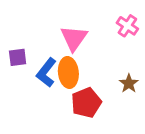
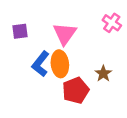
purple square: (18, 57) -> (20, 31), moved
brown star: (129, 83) -> (103, 73), moved

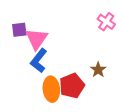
pink triangle: (65, 34) -> (36, 39), moved
orange ellipse: (60, 64) -> (51, 89), moved

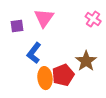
pink triangle: (36, 39) -> (44, 18), moved
brown star: (98, 70) -> (86, 61), size x1.5

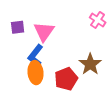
pink triangle: (44, 18) -> (44, 32), moved
orange ellipse: (45, 78) -> (36, 73), moved

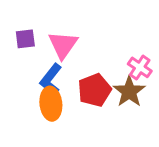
pink cross: (98, 20) -> (140, 67), moved
red pentagon: (66, 79) -> (95, 90), moved

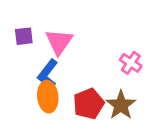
red pentagon: (95, 90) -> (89, 104), moved
brown star: (129, 92) -> (121, 105), moved

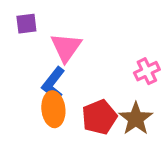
purple square: (24, 36) -> (26, 24), moved
pink cross: (131, 63) -> (147, 71), turned 30

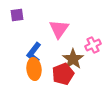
pink triangle: (66, 47) -> (59, 29), moved
brown star: (136, 119) -> (73, 59), moved

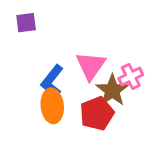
pink triangle: (59, 29) -> (91, 66), moved
pink cross: (93, 45) -> (131, 77), moved

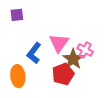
pink cross: (131, 77) -> (85, 50), turned -35
orange ellipse: (52, 106) -> (18, 76), moved

